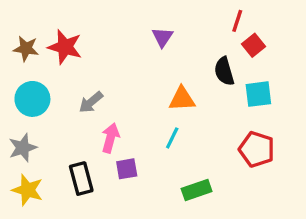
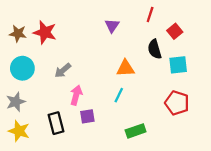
red line: (237, 21) -> (150, 14), moved

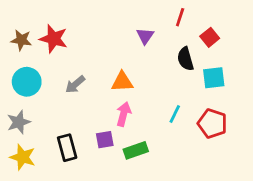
purple triangle: (112, 26) -> (145, 36), moved
orange triangle: (125, 68) -> (122, 82), moved
pink arrow: (76, 95) -> (124, 114), moved
cyan line: (119, 95) -> (175, 114), moved
green rectangle: (136, 131) -> (136, 150), moved

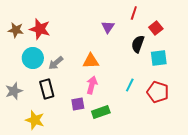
black semicircle: (185, 59) -> (138, 44), turned 36
cyan circle: (27, 82) -> (33, 58), moved
black rectangle: (67, 148) -> (47, 89), moved
yellow star: (23, 157) -> (35, 120), moved

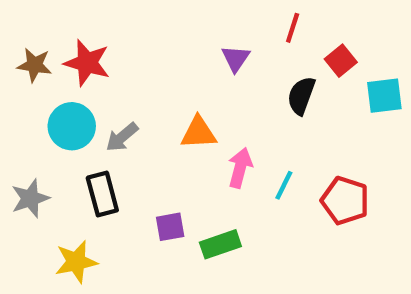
cyan square: (159, 58) -> (384, 96), moved
pink arrow: (92, 85) -> (240, 168), moved
yellow star: (35, 120) -> (76, 262), turned -30

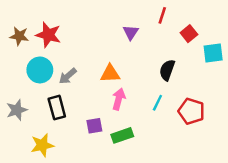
black semicircle: (301, 96) -> (167, 70), moved
pink arrow: (240, 168) -> (119, 99), moved

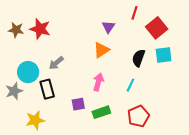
red square: (189, 34) -> (157, 28), size x1.5
cyan square: (213, 53) -> (164, 55), moved
cyan circle: (40, 70) -> (28, 72), moved
orange triangle: (110, 74) -> (101, 50), moved, turned -30
red pentagon: (191, 111) -> (138, 116), moved, turned 30

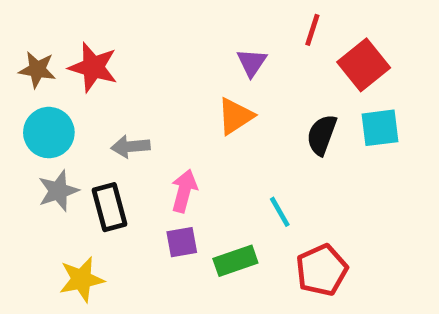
gray arrow: (56, 63) -> (130, 147), turned 35
cyan circle: (28, 72) -> (49, 133), moved
pink arrow: (98, 82) -> (184, 191), moved
cyan line: (130, 85) -> (280, 212), moved, turned -56
gray star: (14, 91) -> (58, 191), moved

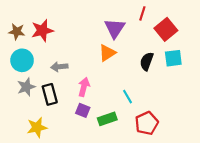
purple triangle: (252, 63) -> (115, 28), size x1.5
red star: (93, 67) -> (42, 30), turned -30
purple square: (182, 242) -> (83, 110), turned 32

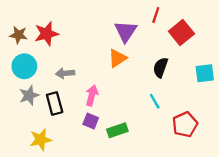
cyan square: (173, 58) -> (205, 73), moved
cyan line: (128, 97) -> (155, 101), moved
red pentagon: (147, 123) -> (185, 124), moved

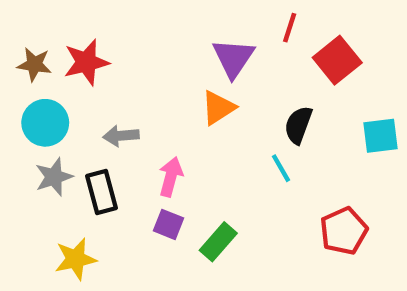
cyan line: (155, 101) -> (281, 168), moved
green rectangle: (117, 130) -> (218, 242), turned -30

